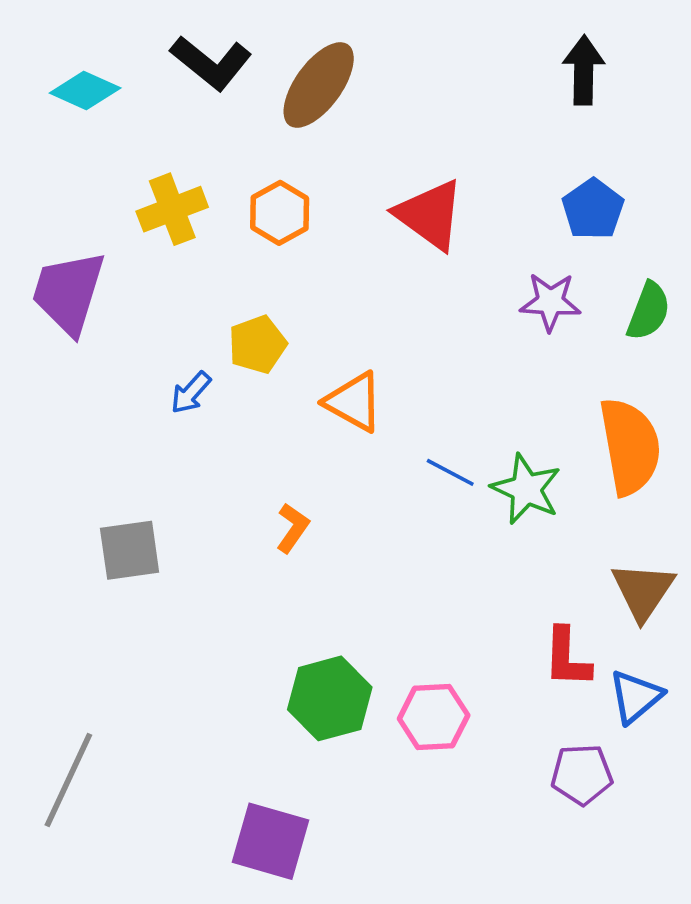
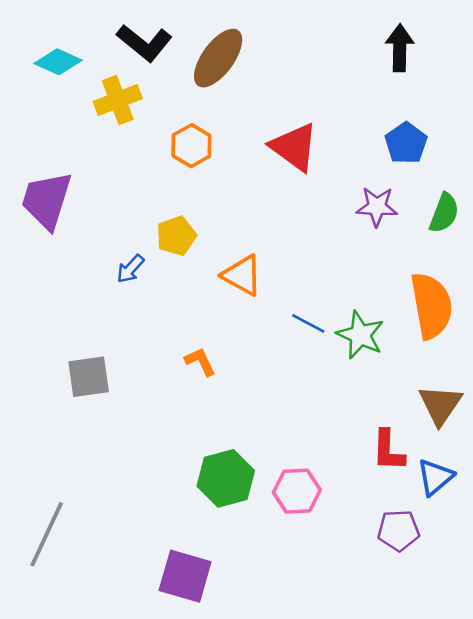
yellow cross: (172, 209) -> (118, 100), moved
orange L-shape: (293, 528) -> (200, 362), turned -60

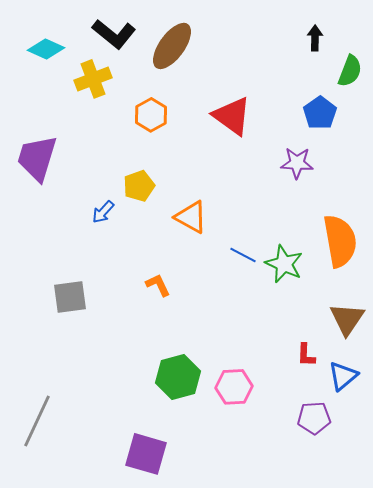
black arrow: (400, 48) -> (315, 38), size x0.7
green semicircle: (444, 213) -> (350, 71), moved
red L-shape: (388, 450) -> (306, 355), size x0.7

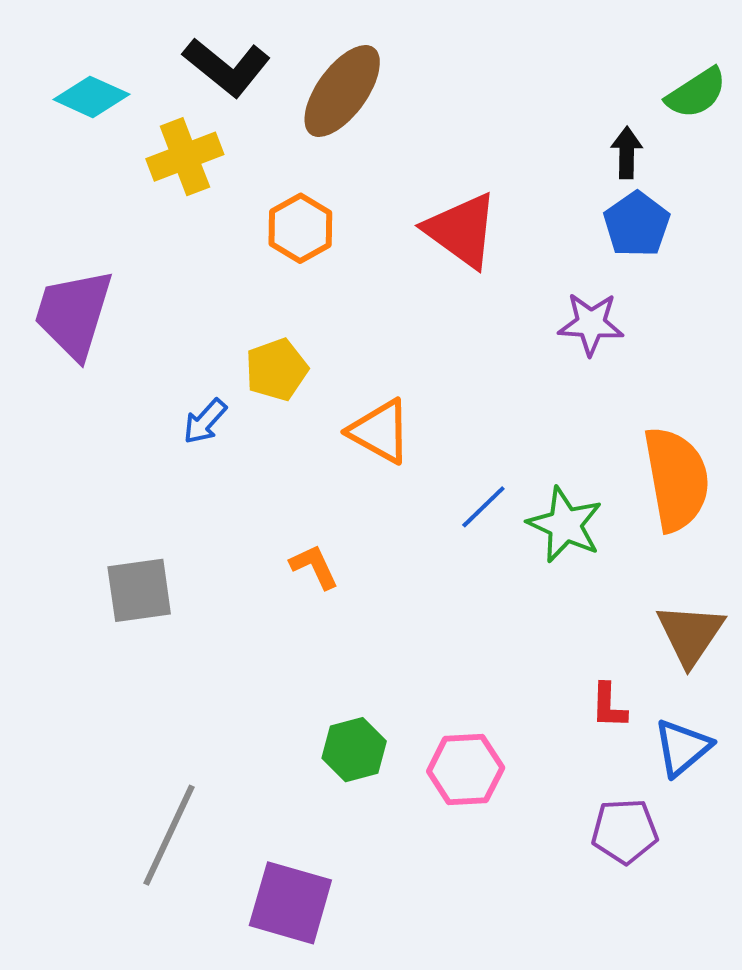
black arrow: (315, 38) -> (627, 153), moved
green semicircle: (350, 71) -> (696, 93), moved, turned 36
blue line: (243, 255) -> (483, 507), turned -72
green hexagon: (178, 377) -> (354, 750), size x0.7
gray line: (37, 421) -> (169, 835), moved

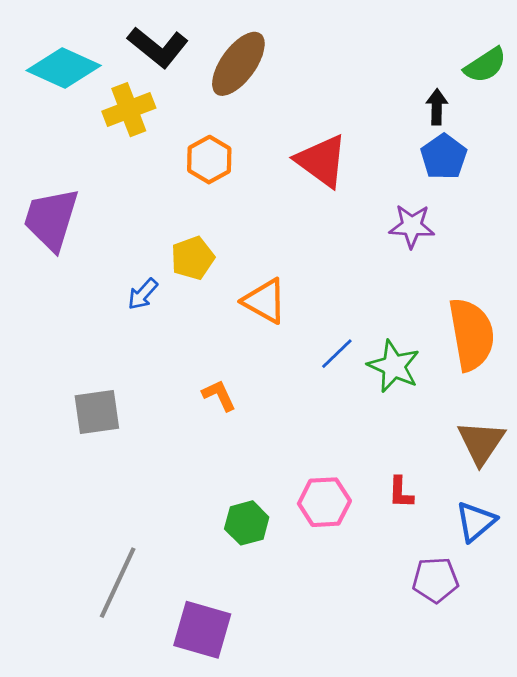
cyan diamond: (91, 97) -> (64, 68), size x1.4
red L-shape: (609, 706) -> (401, 492), moved
pink hexagon: (466, 769) -> (324, 502), moved

